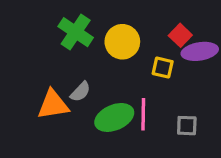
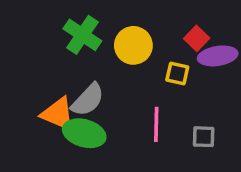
gray semicircle: (80, 92) -> (88, 100), size x1.5
orange triangle: (53, 105) -> (58, 114), turned 32
green ellipse: (114, 117) -> (84, 133), moved, turned 39

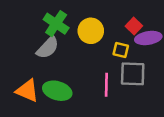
gray semicircle: (88, 100) -> (48, 48), moved
orange triangle: (58, 114) -> (27, 91), moved
gray square: (204, 137) -> (133, 74), moved, size x1.6

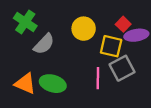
green cross: (56, 24) -> (25, 22), moved
yellow square: (121, 50) -> (111, 46), size x1.5
gray square: (133, 74) -> (122, 68), turned -30

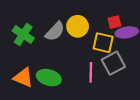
green cross: (25, 22) -> (23, 35), moved
red square: (123, 24) -> (114, 22), turned 32
gray semicircle: (44, 44) -> (55, 31), moved

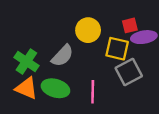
gray semicircle: (55, 31) -> (62, 56), moved
green cross: (23, 35) -> (26, 62), moved
pink line: (91, 72) -> (93, 92), moved

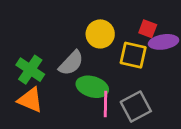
red square: (130, 25) -> (148, 29), turned 35
gray square: (129, 72) -> (136, 107), moved
green ellipse: (55, 88) -> (92, 87), moved

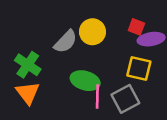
yellow square: (133, 55) -> (139, 68), moved
gray semicircle: (71, 63) -> (66, 42), moved
orange triangle: (30, 100) -> (28, 93), turned 30

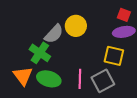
red square: (136, 27) -> (124, 15), moved
green cross: (28, 65) -> (40, 53), moved
green ellipse: (85, 81) -> (49, 79), moved

